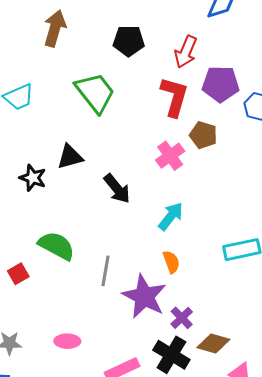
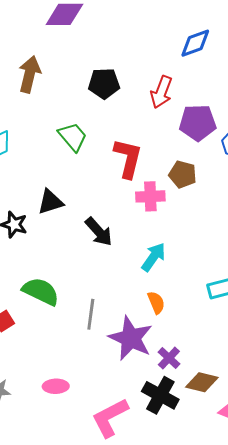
green trapezoid: (95, 93) -> (73, 137), size x0.7
red L-shape: (174, 97) -> (128, 158), moved
pink cross: (170, 156) -> (150, 196), turned 36

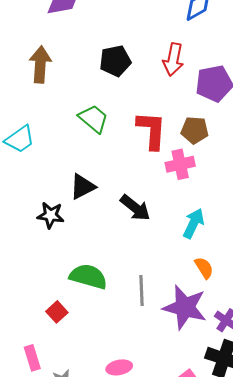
brown pentagon: (183, 174) -> (195, 130), moved

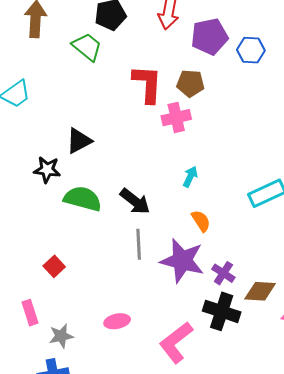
green trapezoid: (93, 119) -> (87, 47), moved
black arrow: (135, 208) -> (135, 201), moved
cyan arrow: (194, 223) -> (190, 177), size x0.7
green semicircle: (88, 276) -> (83, 199), moved

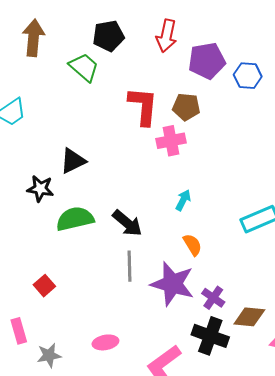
green semicircle: (83, 199) -> (75, 219), turned -30

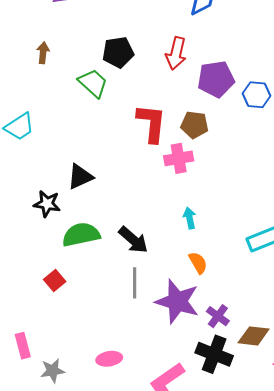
brown arrow: (33, 38) -> (43, 53), size x0.6
cyan arrow: (183, 200) -> (190, 218), turned -40
red square: (44, 286) -> (55, 281), moved

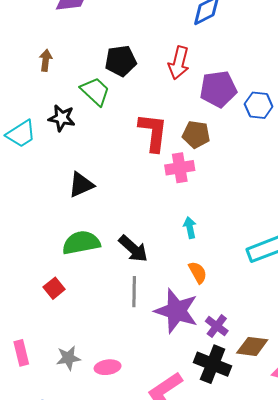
black star: (47, 204) -> (62, 118), moved
gray star: (53, 371) -> (68, 358), moved

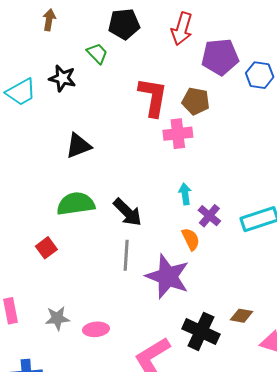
green trapezoid: (95, 91) -> (97, 53), size x0.7
purple cross: (217, 326) -> (209, 216), moved
brown diamond: (252, 346) -> (241, 316), size x0.7

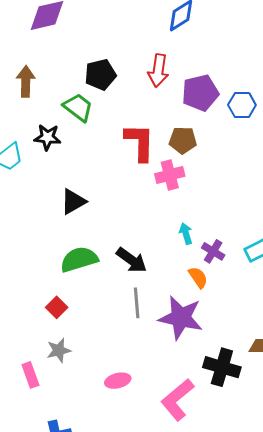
brown arrow: (49, 20) -> (26, 81), size x1.4
green trapezoid: (97, 53) -> (78, 107), size x1.4
gray star: (57, 318) -> (59, 350), moved

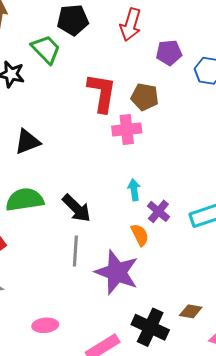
purple pentagon: (200, 93) -> (169, 53), size x0.7

